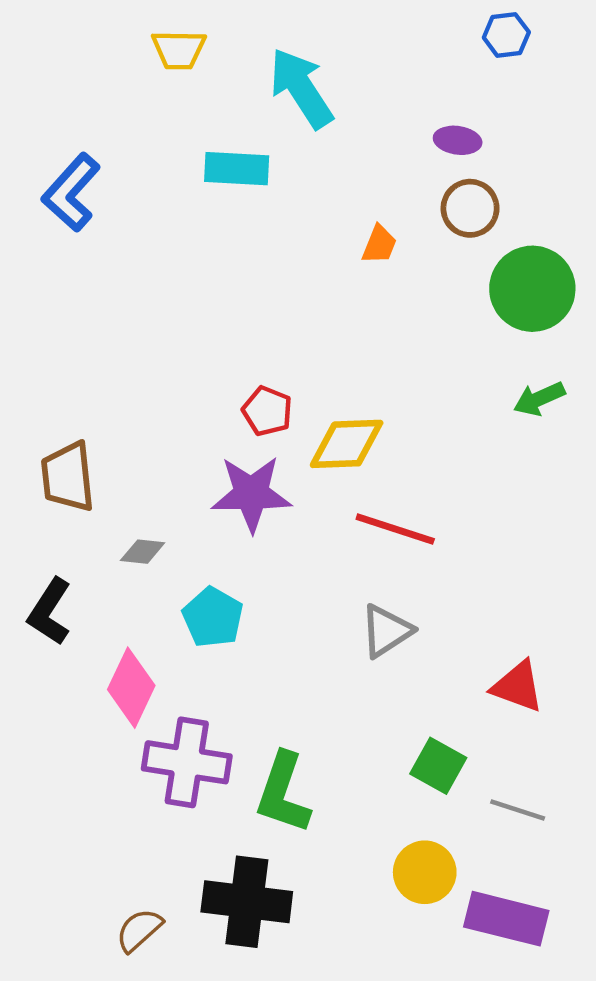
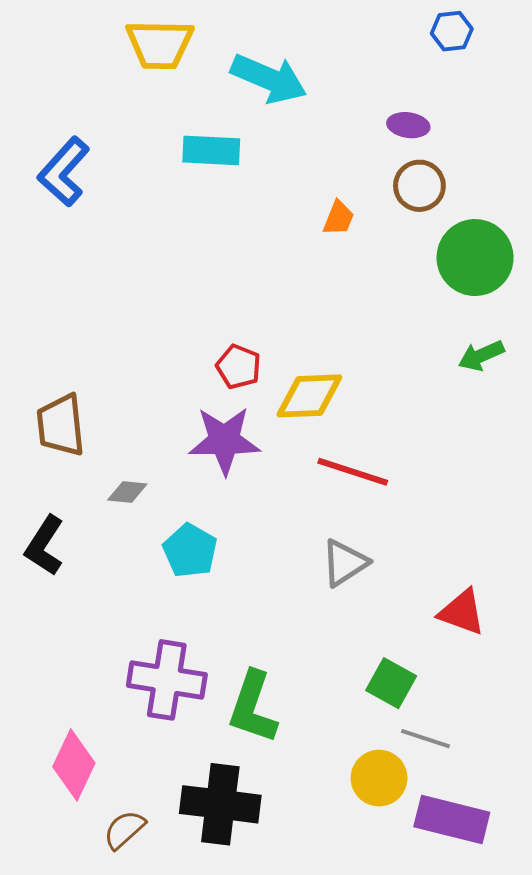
yellow trapezoid: (179, 50) -> (160, 44), size x1.4
cyan arrow: (301, 88) -> (269, 79), turned 146
pink diamond: (131, 688) -> (74, 765), moved
gray line: (518, 810) -> (426, 739), moved

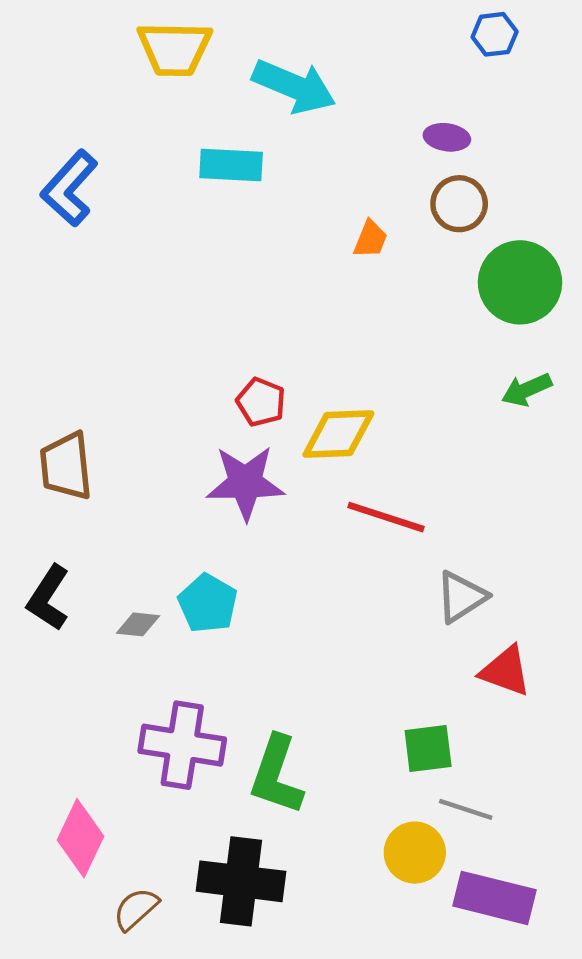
gray diamond: (127, 492) -> (138, 624), moved
gray triangle: (345, 563) -> (461, 597), moved
green square: (391, 683) -> (428, 748), turned -36

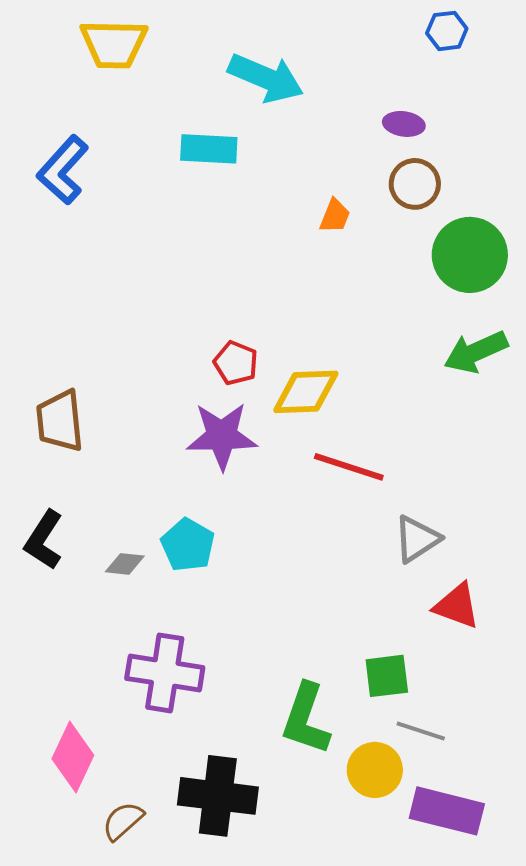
yellow trapezoid: (175, 49) -> (114, 44), moved
green arrow: (527, 390) -> (476, 352), size x1.4
green L-shape: (276, 775) -> (306, 719), moved

